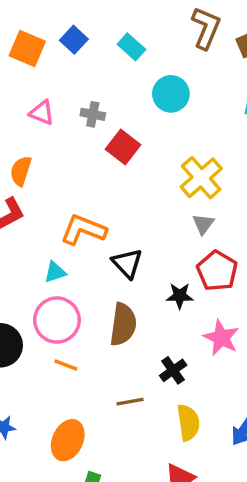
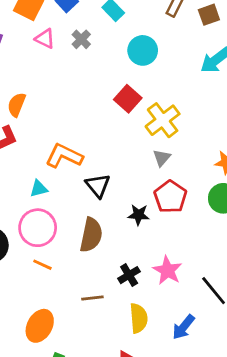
pink triangle: (42, 113) -> (45, 39), moved
gray cross: (93, 114) -> (81, 39), moved, turned 30
red square: (123, 147) -> (128, 99), moved
pink star: (221, 338) -> (167, 270), moved

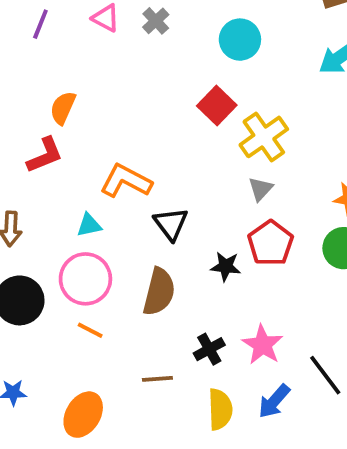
blue arrow: (183, 327) -> (274, 401), moved

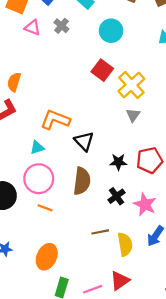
red pentagon: (271, 243) -> (150, 160), moved, turned 30
black cross: (209, 349) -> (117, 196), moved
brown line: (157, 379) -> (100, 232), moved

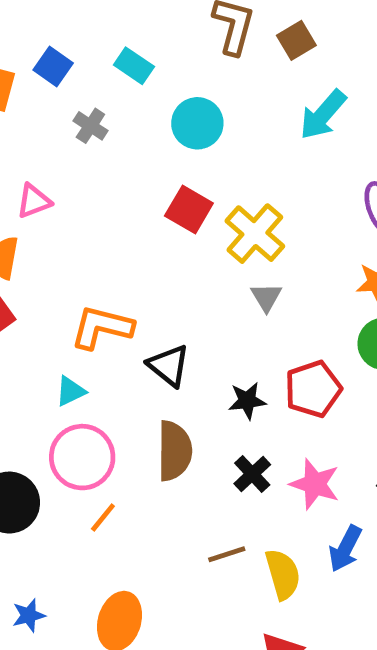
pink triangle: (33, 28) -> (34, 201), moved, turned -35
orange line: (45, 208) -> (103, 518), turned -64

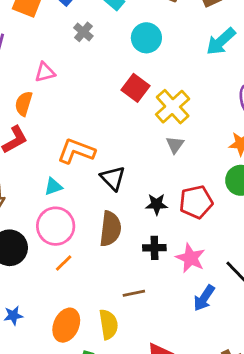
black cross: (252, 474) -> (154, 248), turned 35
yellow semicircle: (283, 574) -> (108, 324), moved

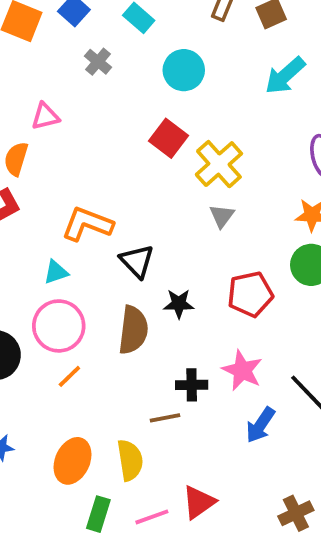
black star: (157, 204) -> (179, 304), moved
black cross: (154, 248) -> (192, 385), moved

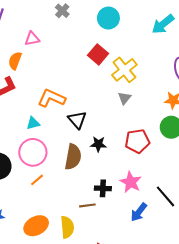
orange ellipse: (73, 461) -> (36, 226), turned 35

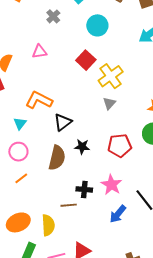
pink triangle: (32, 39) -> (40, 52), moved
black triangle: (77, 120) -> (63, 122), turned 30
cyan triangle: (33, 123) -> (20, 123), turned -40
pink circle: (33, 152) -> (18, 152), size x0.7

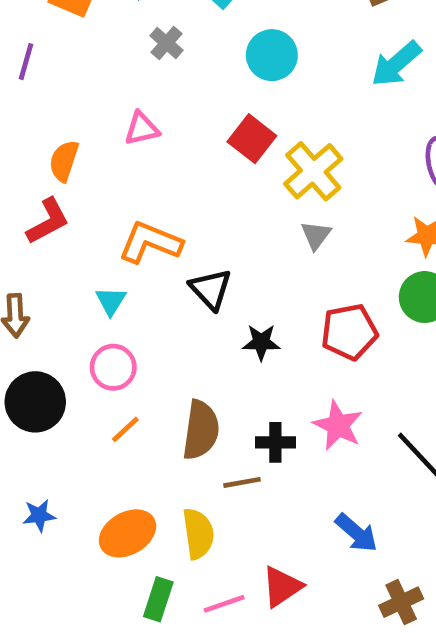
black triangle: (63, 122) -> (211, 289), turned -30
brown semicircle: (57, 158) -> (201, 430), moved
blue arrow: (118, 214) -> (356, 533), moved, turned -84

